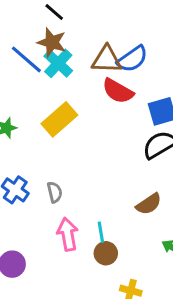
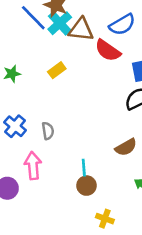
brown triangle: (107, 59) -> (81, 30), moved
yellow rectangle: (59, 119) -> (57, 70), size x0.6
pink arrow: (68, 234) -> (33, 166), moved

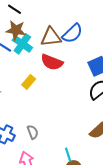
brown triangle: (81, 30) -> (51, 37), moved
red semicircle: (108, 50) -> (52, 62), moved

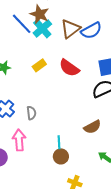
brown triangle: (51, 37) -> (70, 29), turned -45
red semicircle: (52, 62) -> (69, 68), moved

